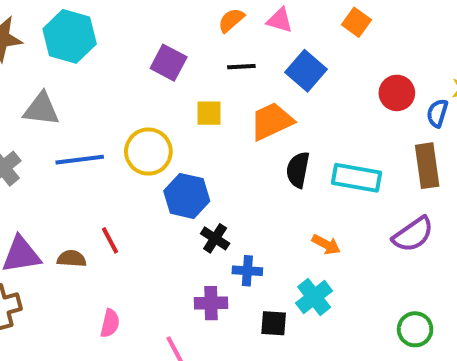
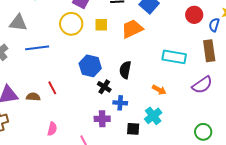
yellow circle: (148, 152) -> (71, 24), moved
black semicircle: (298, 170) -> (125, 70), moved

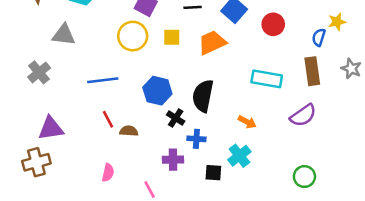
red circle: (194, 15) -> (273, 24), moved
blue line: (37, 48) -> (103, 80), moved
black semicircle: (125, 70) -> (203, 96), size x1.4
brown semicircle: (33, 97) -> (129, 131), moved

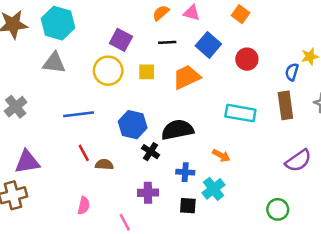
gray triangle: (64, 35) -> (54, 63), moved
black semicircle: (203, 96) -> (178, 130), turned 68
purple semicircle: (303, 115) -> (298, 161), moved
blue cross: (196, 139) -> (185, 172), moved

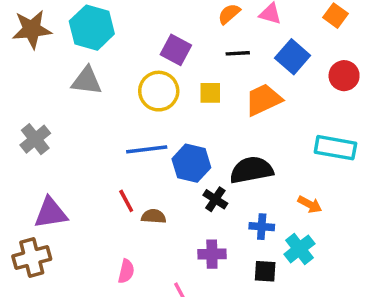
blue line: (79, 114) -> (147, 149), moved

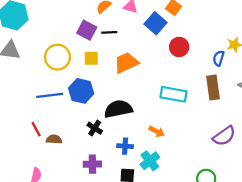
purple square: (176, 50) -> (87, 30), moved
blue square: (293, 57) -> (155, 23), moved
blue hexagon: (191, 163) -> (81, 91), moved

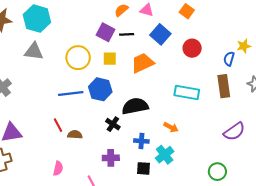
blue square: (155, 23) -> (160, 34), moved

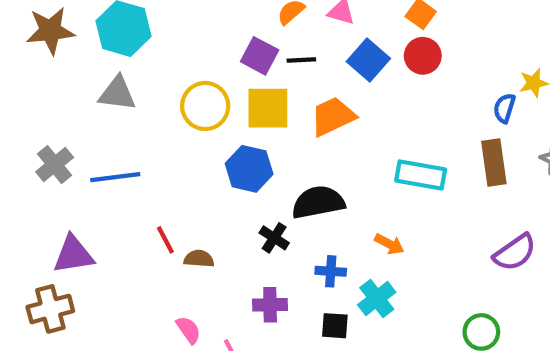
red circle: (192, 48) -> (423, 56), moved
yellow square: (110, 59) -> (268, 108), size x1.6
blue line: (71, 93) -> (115, 177), moved
pink semicircle: (58, 168) -> (188, 330), moved, turned -48

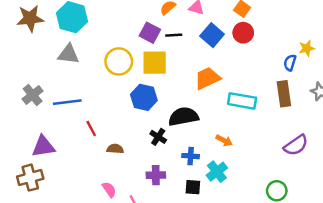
orange trapezoid: (333, 116) -> (207, 78), moved
red line: (165, 240) -> (91, 128), moved

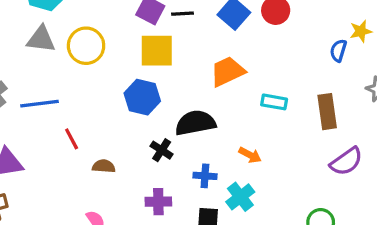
yellow circle: (119, 61) -> (86, 46), moved
brown rectangle: (284, 94) -> (327, 112), moved
cyan rectangle: (242, 101) -> (274, 102), size x0.7

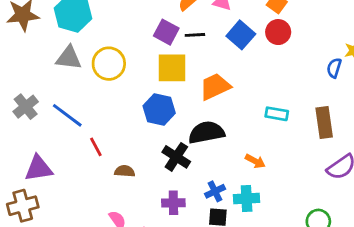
orange trapezoid: (227, 71) -> (215, 87), moved
blue line: (39, 104) -> (67, 115), turned 44
black cross: (162, 150) -> (176, 157), size x1.4
blue cross: (205, 176) -> (215, 191), moved, turned -30
cyan cross: (240, 197) -> (247, 198), turned 35

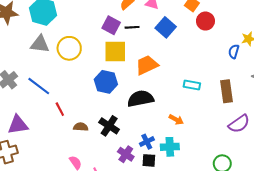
red circle: (278, 32) -> (205, 21), moved
black cross: (176, 157) -> (109, 126), moved
purple cross: (173, 203) -> (126, 154), moved, turned 35

